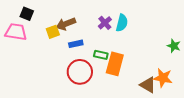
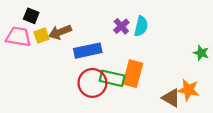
brown arrow: (66, 24) -> (60, 32), moved
yellow square: (53, 32) -> (42, 36), moved
blue rectangle: (76, 44) -> (88, 51), size x1.6
green rectangle: (101, 55) -> (112, 78), moved, size x1.5

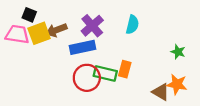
purple cross: (121, 26) -> (92, 26), moved, size x1.5
yellow square: (42, 36) -> (39, 33), size x1.5
green star: (201, 53) -> (178, 52), moved
orange rectangle: (133, 74) -> (125, 69), size x0.7

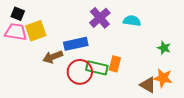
black square: (29, 15) -> (18, 14), moved
cyan semicircle: (132, 25) -> (132, 21), moved, turned -96
purple cross: (92, 26) -> (100, 18), moved
brown arrow: (56, 30) -> (53, 57), moved

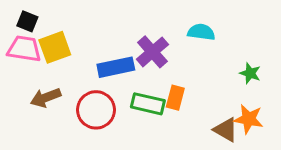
purple cross: (100, 18) -> (152, 52), moved
brown arrow: (53, 57) -> (46, 98), moved
red circle: (80, 72) -> (96, 110), moved

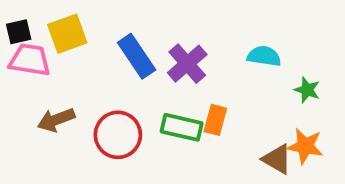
black square: (27, 21) -> (19, 32), moved, turned -35
cyan semicircle: (201, 32) -> (264, 56), moved
yellow square: (55, 47) -> (67, 34), moved
blue rectangle: (116, 67) -> (137, 56), moved, turned 68

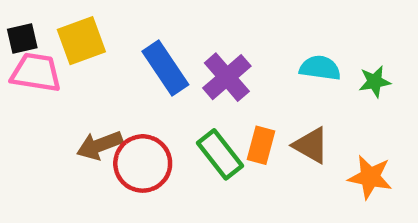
green star: (307, 90) -> (375, 82), moved, turned -30
brown arrow: (56, 120) -> (100, 145), moved
green rectangle: (182, 127) -> (220, 154), turned 39
brown triangle: (277, 159) -> (311, 145), moved

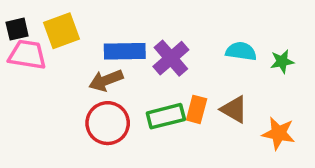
blue rectangle: (165, 68) -> (125, 51), turned -57
brown arrow: (100, 145) -> (106, 80), moved
green rectangle: (220, 154) -> (166, 116), turned -66

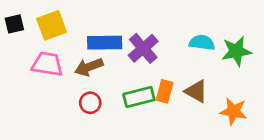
pink trapezoid: (27, 55) -> (47, 64), moved
green star: (282, 62) -> (236, 51), size x1.5
red circle: (108, 123) -> (90, 103), size x0.6

